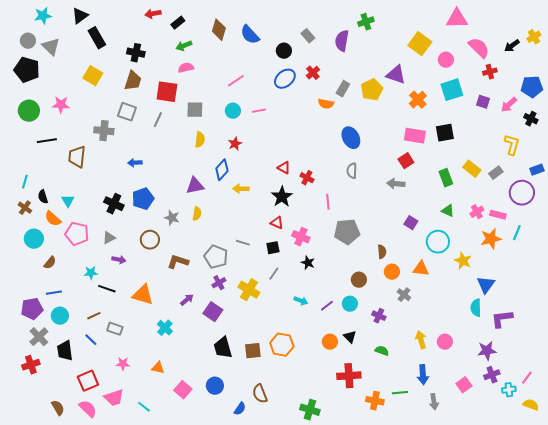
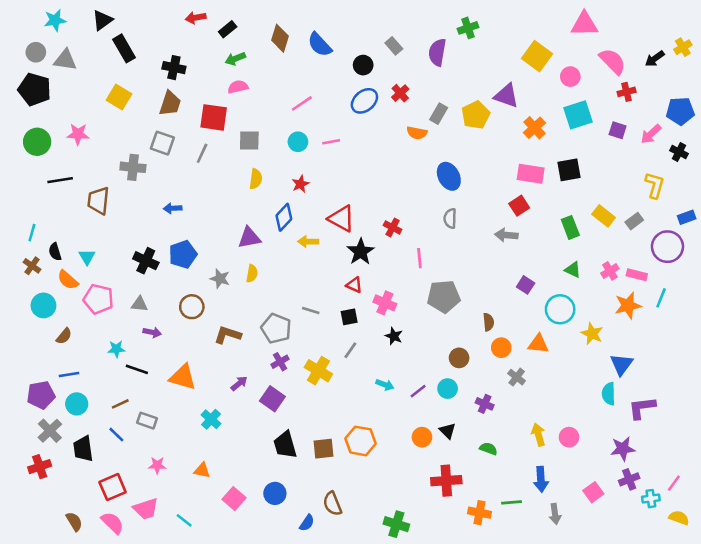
gray triangle: (51, 47) -> (65, 60), turned -36
red triangle: (284, 168) -> (341, 218), moved, size x1.6
gray triangle: (109, 238) -> (139, 304), turned 32

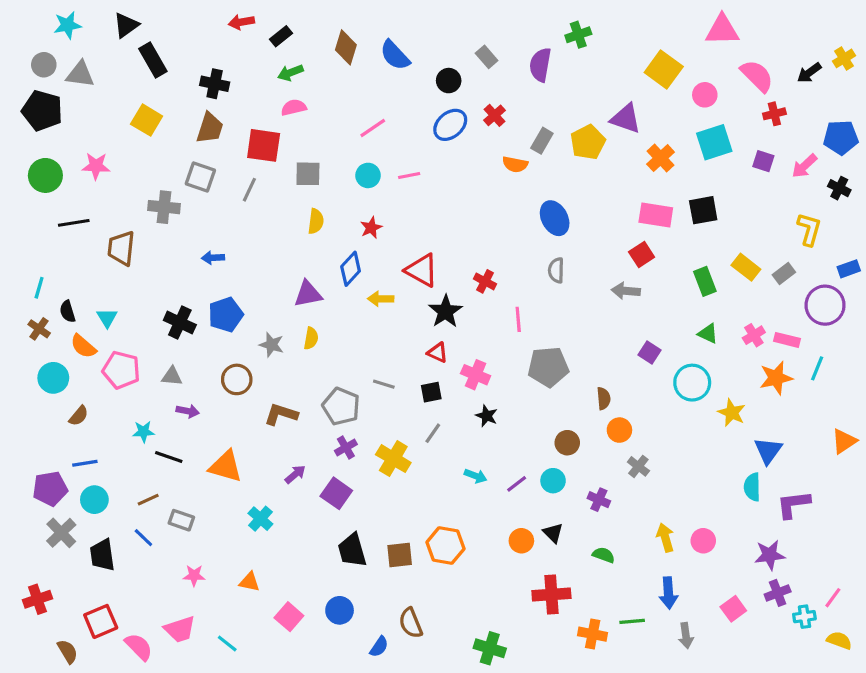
orange triangle: (538, 344) -> (844, 441), moved, turned -40
red cross: (40, 467) -> (37, 599), moved
red square: (113, 487) -> (101, 621), moved
brown semicircle: (74, 522) -> (68, 651), moved

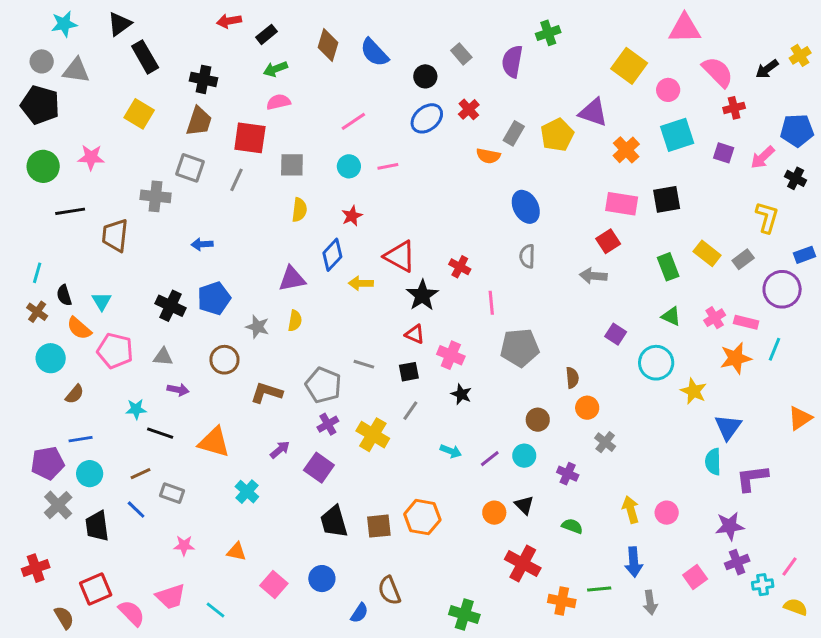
red cross: (551, 595) -> (523, 564), turned 32

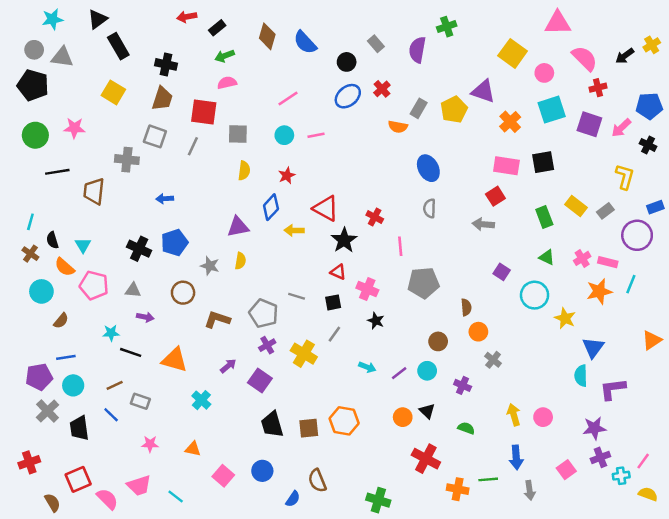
purple square: (724, 153) -> (589, 124), size x1.5

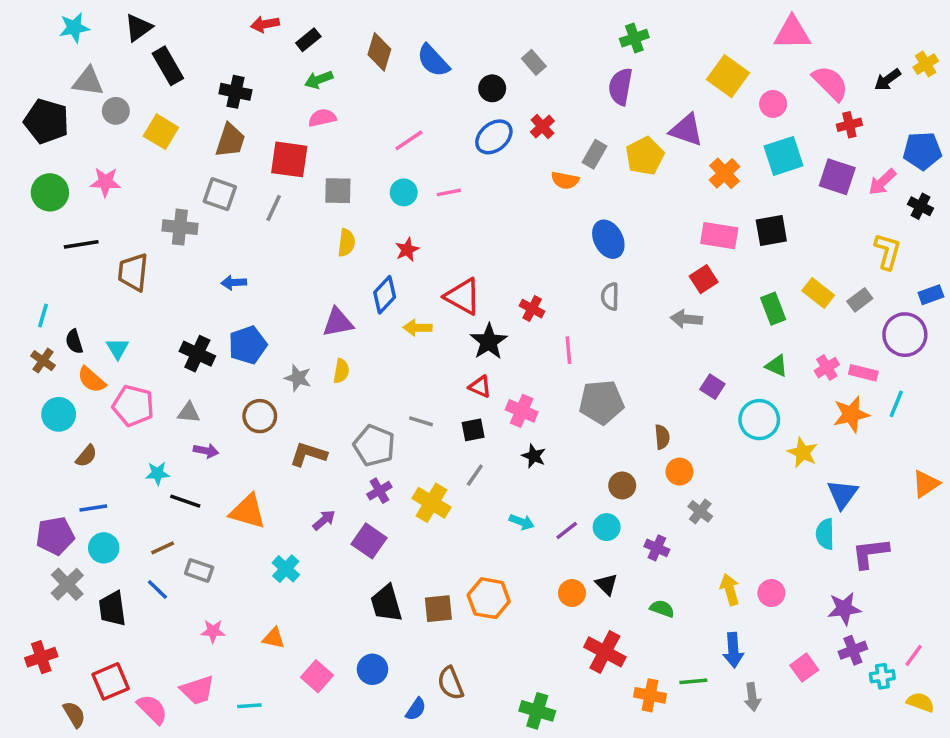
gray circle: (34, 50) -> (116, 111), moved
purple semicircle: (417, 50) -> (620, 87), moved
cyan line: (176, 496) -> (249, 706), turned -42

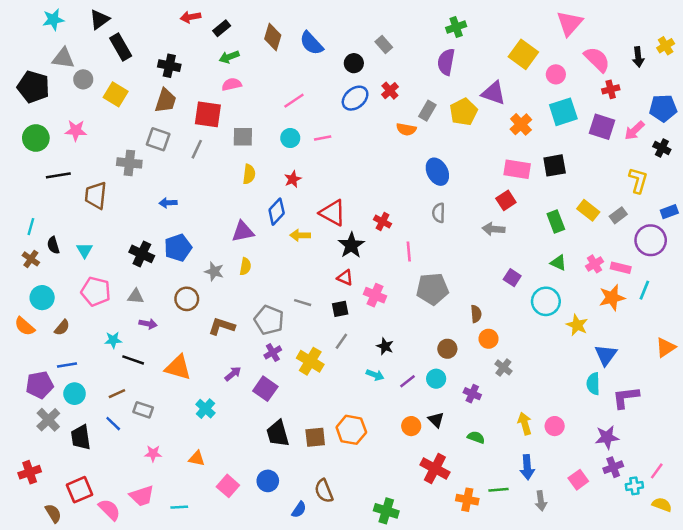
pink triangle: (792, 33) -> (570, 23), turned -48
black arrow: (888, 80) -> (638, 57), turned -60
orange semicircle: (92, 380) -> (25, 326), moved
black star: (534, 456) -> (385, 346), moved

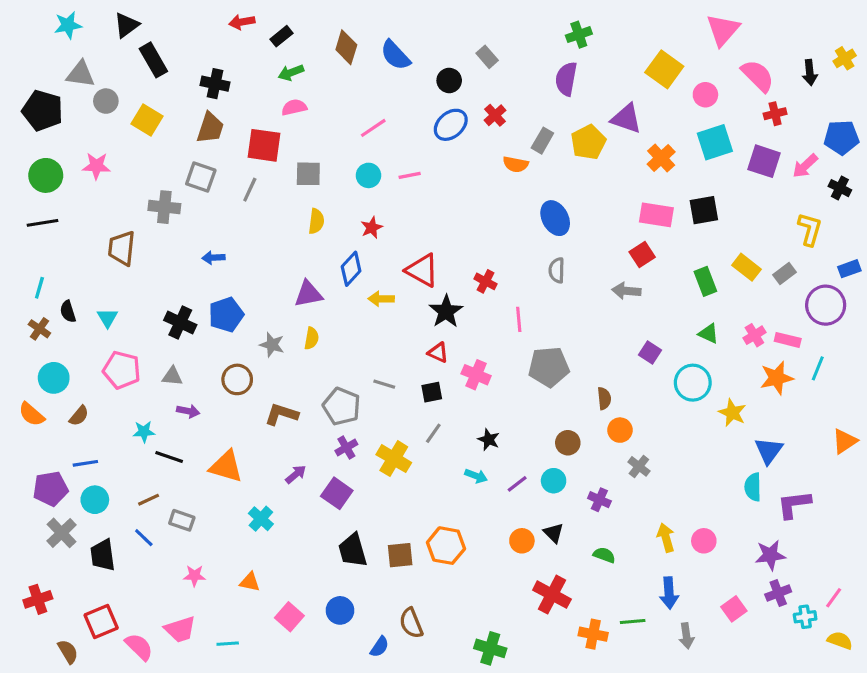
black line: (58, 175) -> (43, 223), moved

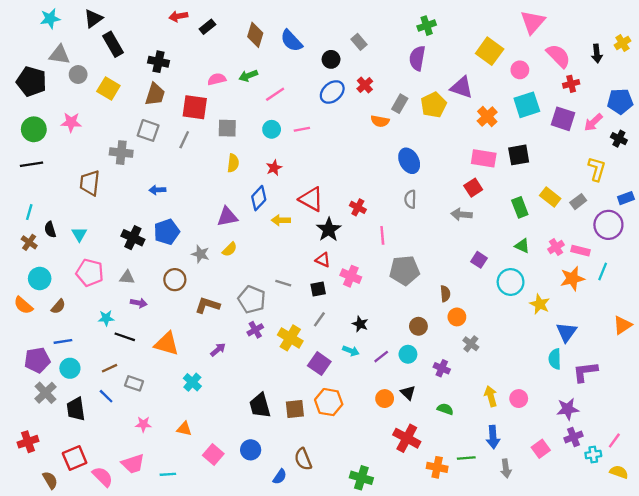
green arrow: (291, 73) -> (248, 76), moved
yellow semicircle: (312, 338) -> (230, 249), turned 35
purple square: (337, 493) -> (319, 364), moved

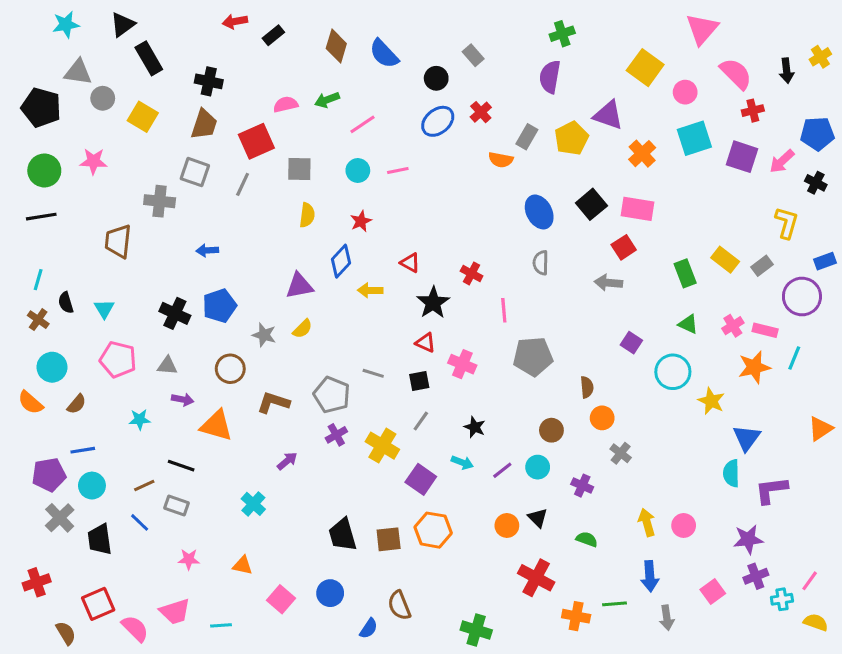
red square: (195, 107) -> (256, 141), turned -32
black square: (519, 155) -> (591, 204), moved, turned -30
red triangle: (311, 199) -> (410, 263), size x0.6
black line: (125, 337) -> (181, 466), moved
orange triangle: (167, 344) -> (216, 426), moved

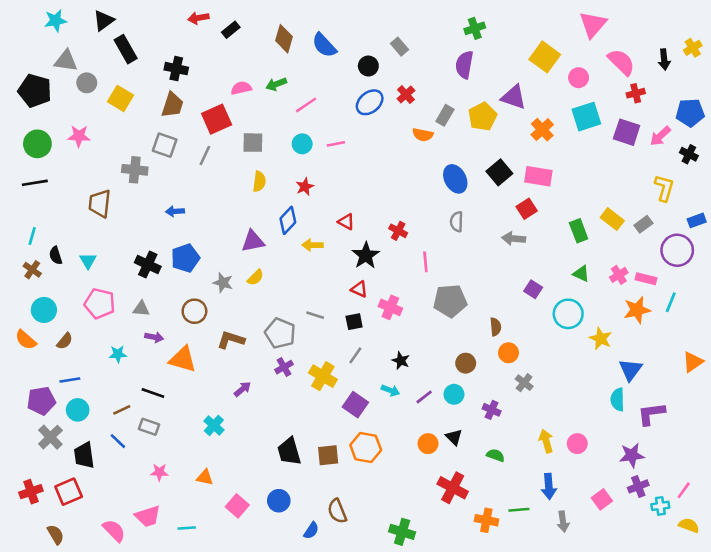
red square: (98, 604) -> (69, 492), moved

